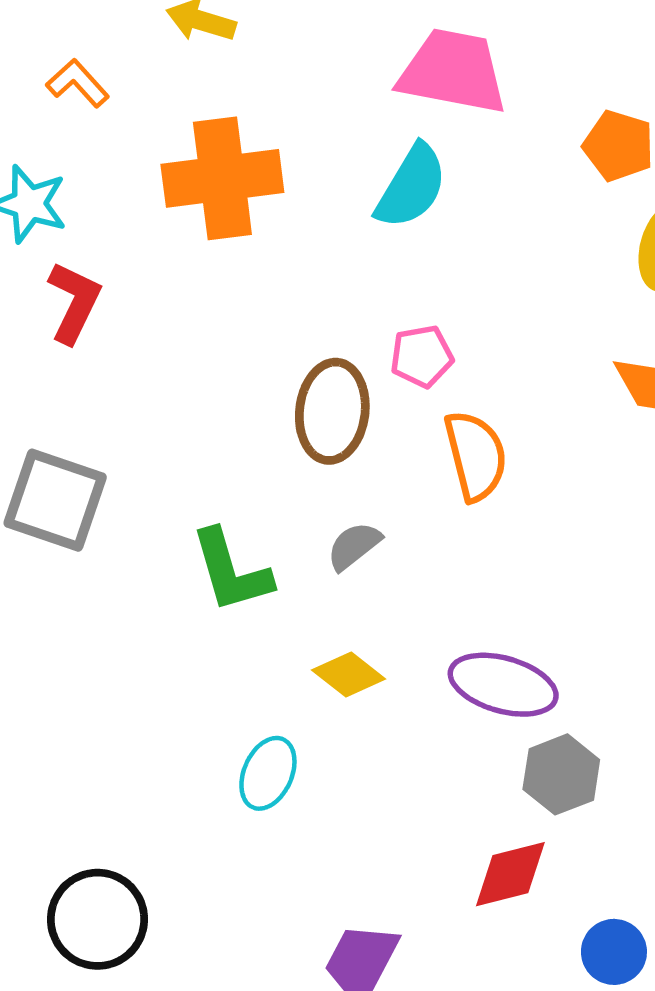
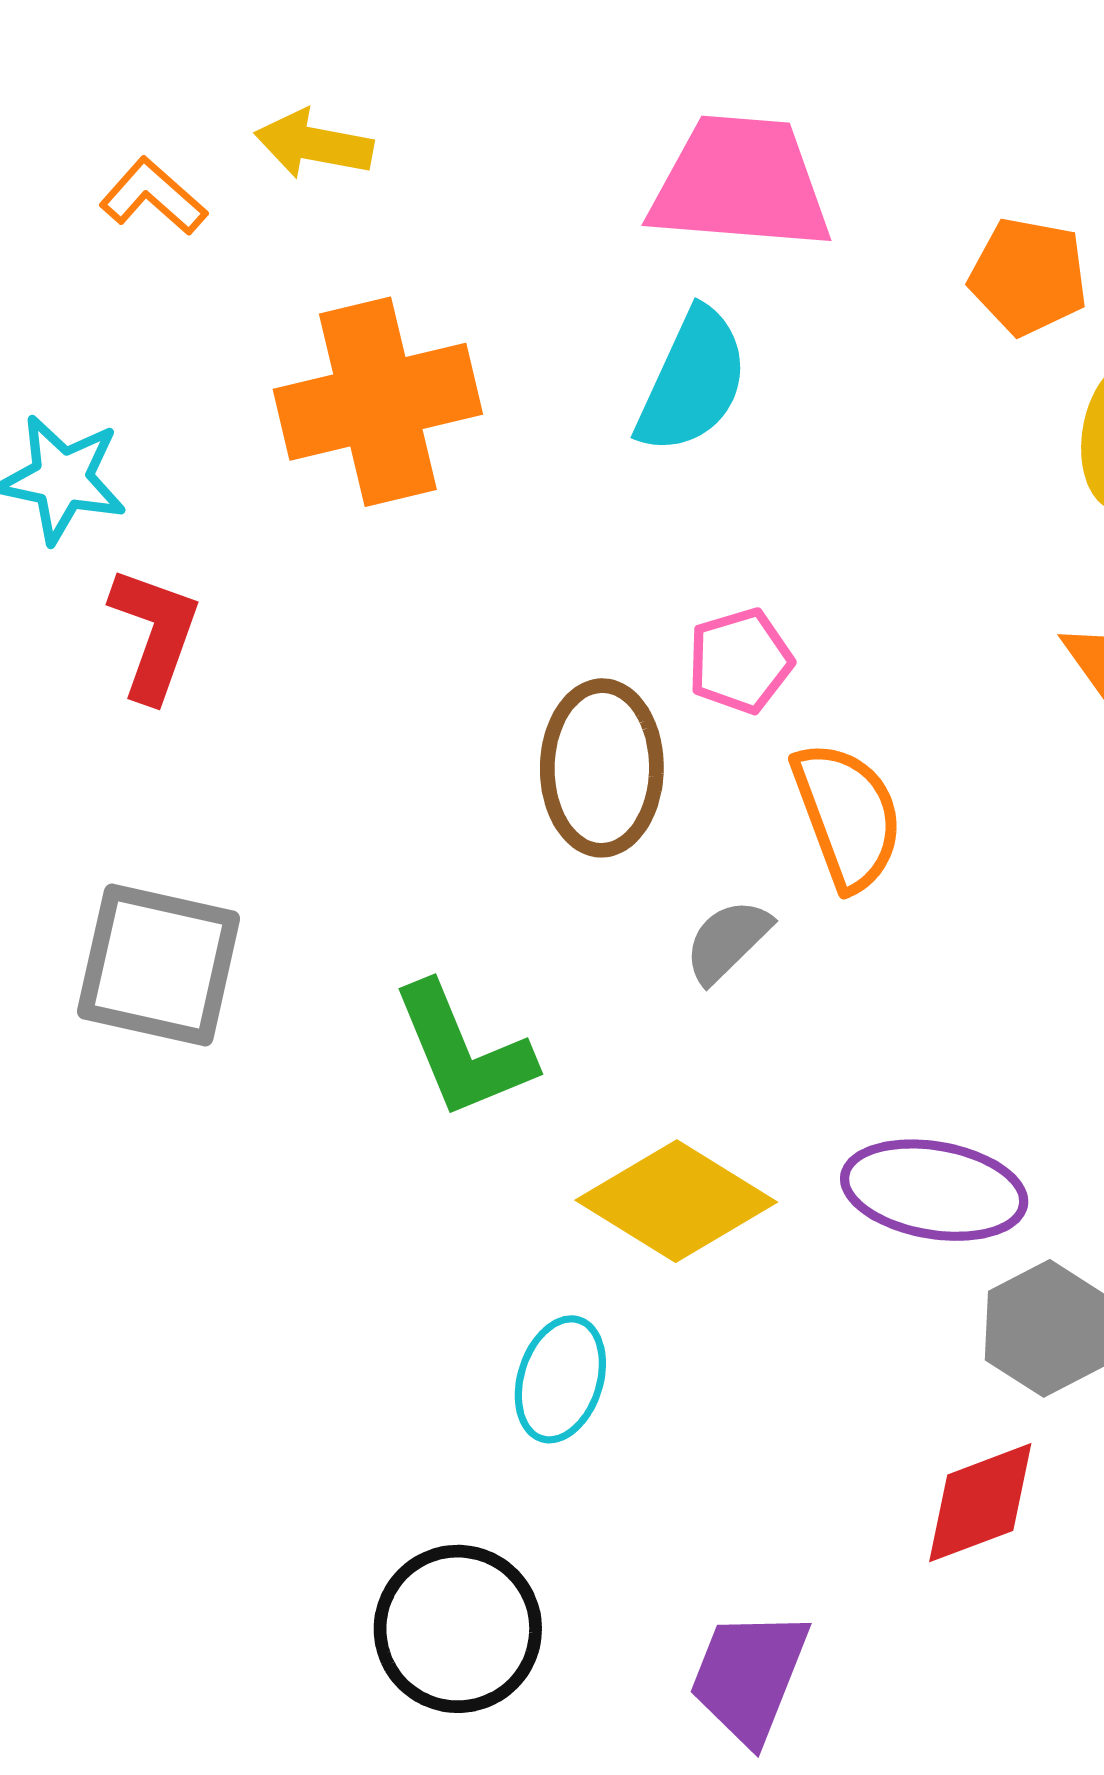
orange L-shape: (78, 83) -> (153, 197), moved
gray semicircle: (354, 546) -> (727, 941), moved
yellow diamond: (349, 674) -> (676, 1201), size x1.6
black circle: (98, 919) -> (458, 1629), moved

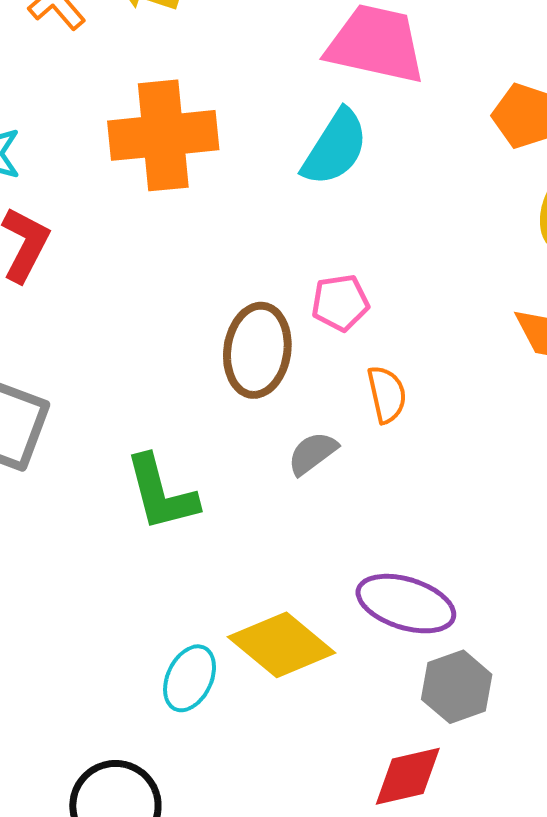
orange semicircle: (847, 816) -> (387, 394), size x0.7
yellow diamond: (676, 1201) -> (282, 645), moved

